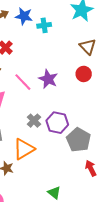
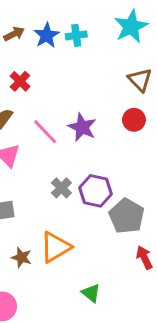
blue star: (24, 16) -> (47, 35), turned 30
cyan cross: (44, 25) -> (76, 35), moved
orange triangle: (24, 149) -> (56, 247), moved

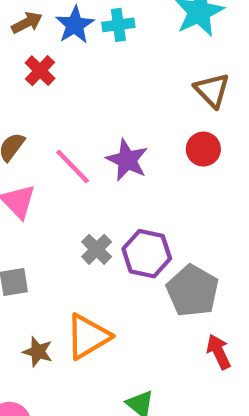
red cross: (20, 81) -> (40, 71), moved

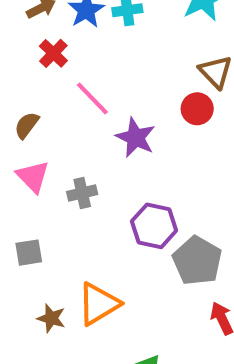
red circle: (203, 149) -> (197, 109), moved
pink line: (73, 167) -> (92, 99), moved
gray cross: (97, 249) -> (82, 193), moved, turned 32

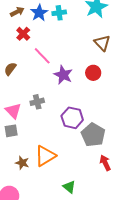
red circle: (197, 109) -> (93, 73), moved
pink triangle: (33, 177) -> (13, 111), moved

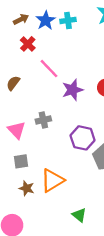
purple star: (63, 75) -> (72, 90), turned 30
gray square: (11, 131) -> (21, 161), moved

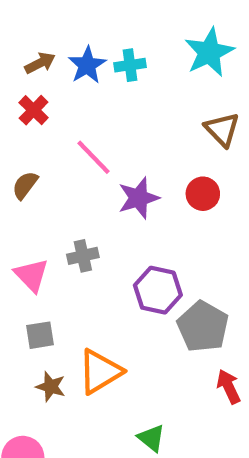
red cross: (28, 44) -> (34, 110), moved

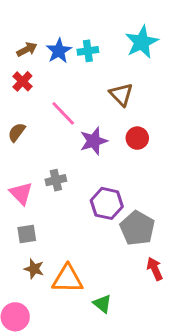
brown triangle: (222, 129) -> (121, 94), moved
orange triangle: (100, 372) -> (68, 279), moved, turned 32

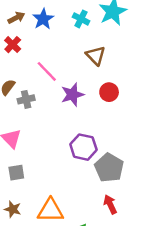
cyan cross: (88, 51) -> (81, 19), moved, turned 35
gray cross: (56, 180) -> (26, 99), moved
brown star: (34, 269) -> (13, 209), moved
red arrow: (155, 269) -> (110, 204), moved

